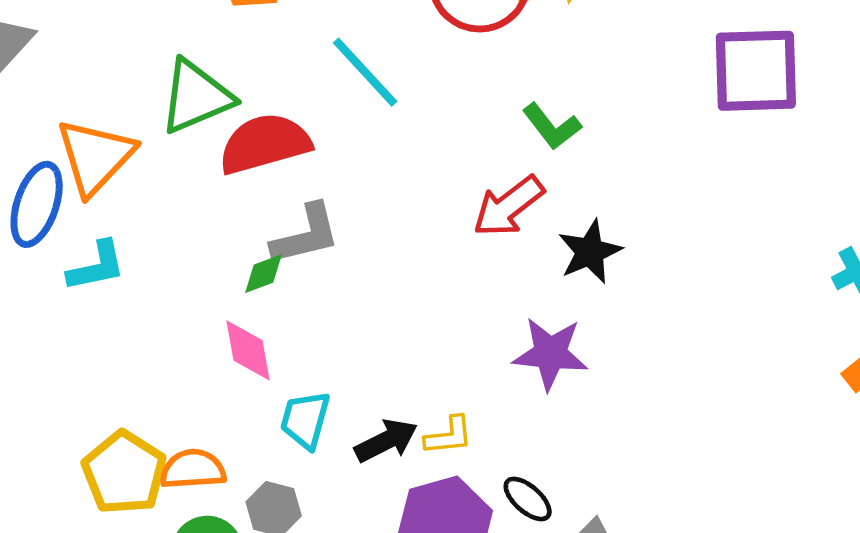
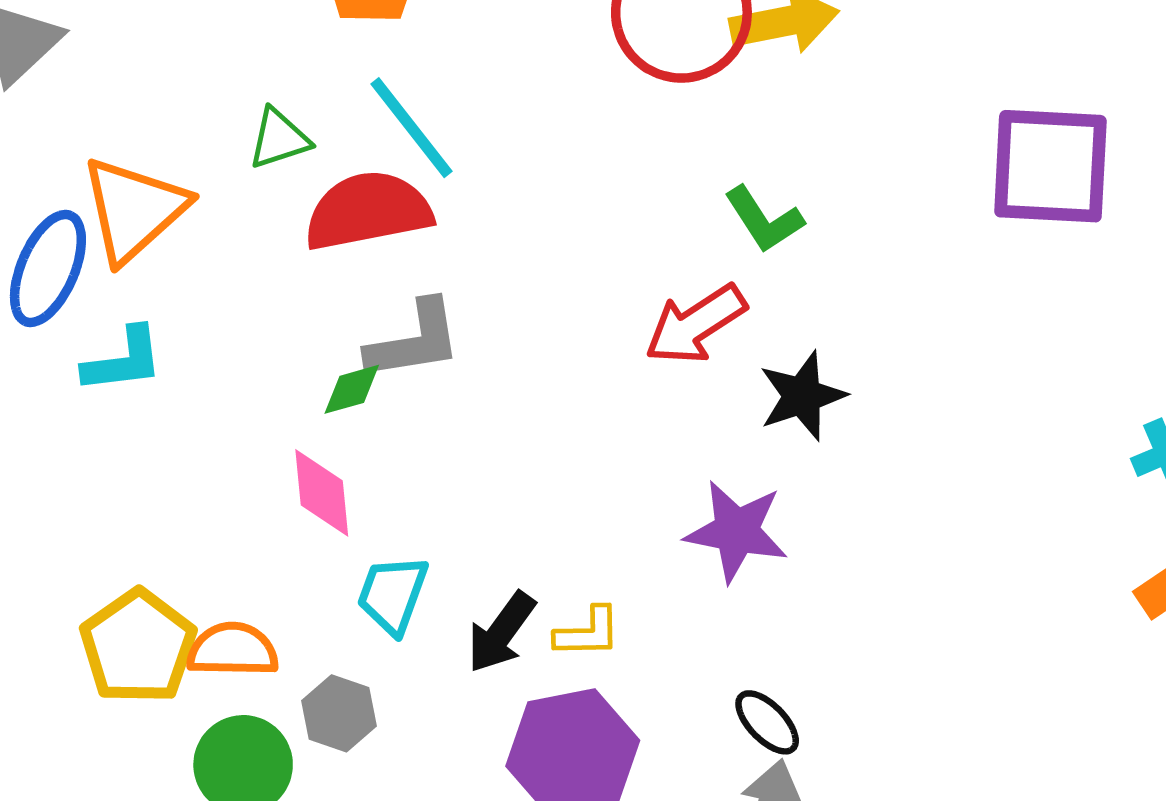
cyan line: (365, 72) -> (412, 128), moved
green triangle: (196, 97) -> (279, 139), size x0.6
black arrow: (386, 441) -> (501, 632), turned 148
black ellipse: (528, 499) -> (767, 722), moved

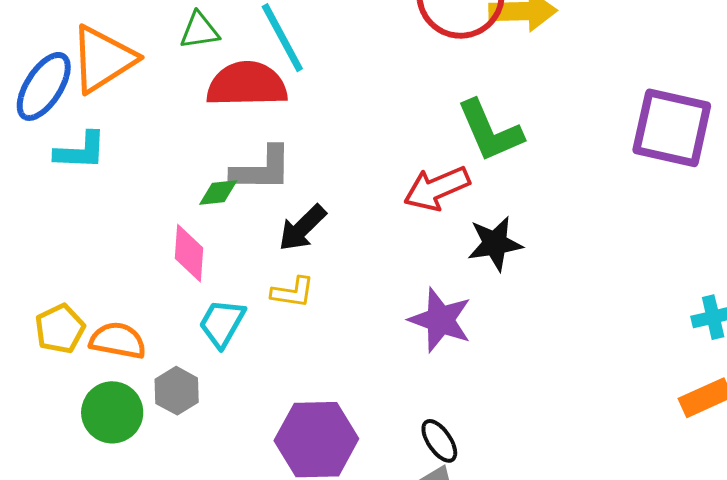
green L-shape: (764, 219) -> (490, 131), size x1.4
black arrow: (501, 632) -> (302, 228), moved
yellow L-shape: (588, 633) -> (293, 292), moved
yellow pentagon: (138, 647) -> (60, 329), size x0.7

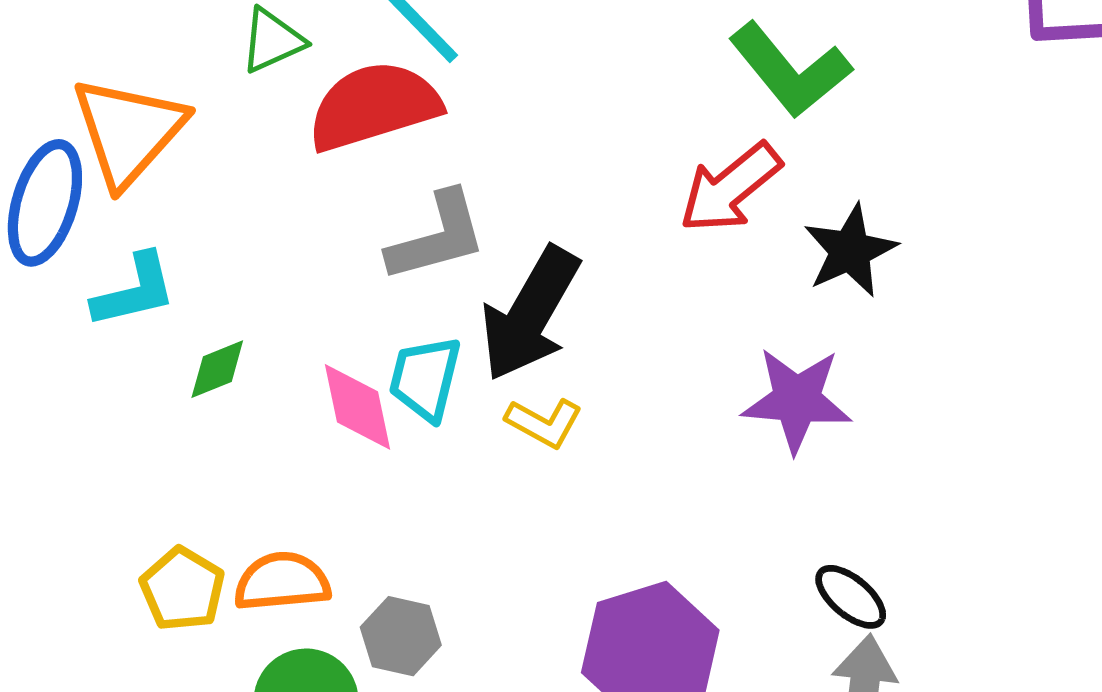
green diamond: (218, 192) -> (217, 369), moved
black arrow: (302, 228) -> (530, 314), size x1.5
yellow L-shape: (293, 292) -> (544, 423), turned 36
cyan trapezoid: (222, 323) -> (425, 378), moved

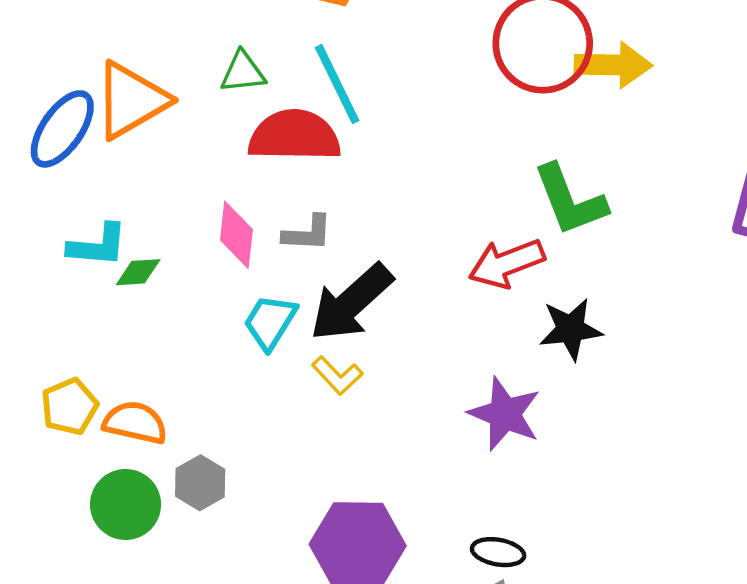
gray L-shape: (437, 237) -> (308, 233), size x0.7
cyan L-shape: (134, 291) -> (98, 245), moved
pink diamond: (358, 407) -> (236, 235), moved
black ellipse: (851, 597) -> (498, 552), turned -48

